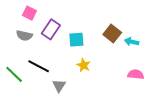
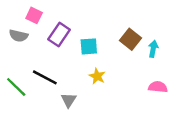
gray semicircle: (24, 36) -> (19, 36), moved
cyan arrow: (132, 42) -> (153, 49), turned 88

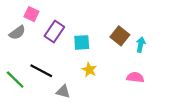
gray semicircle: (19, 36) -> (17, 33), turned -49
pink semicircle: (158, 87) -> (135, 77), moved
gray triangle: (69, 100) -> (63, 92), turned -48

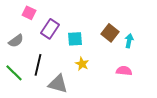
gray semicircle: (17, 33) -> (16, 41), moved
black line: (41, 71) -> (38, 65), turned 75
gray triangle: (63, 92) -> (58, 84), size x1.5

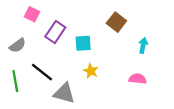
brown square: (110, 33) -> (116, 22), moved
black line: (38, 65) -> (42, 72), turned -65
green line: (14, 73) -> (15, 81), turned 36

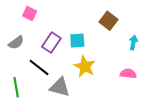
purple rectangle: (55, 32) -> (51, 43), moved
yellow star: (91, 71) -> (85, 66), size x1.5
green line: (15, 81) -> (16, 87), moved

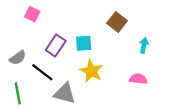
gray semicircle: (16, 43) -> (18, 58), moved

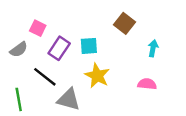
pink square: (32, 14) -> (38, 28), moved
gray semicircle: (18, 58) -> (19, 49), moved

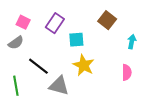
pink square: (38, 28) -> (23, 22), moved
purple rectangle: (59, 48) -> (55, 23), moved
pink semicircle: (147, 84) -> (127, 72), turned 84

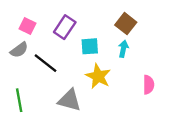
cyan arrow: (132, 42) -> (123, 49), moved
black line: (38, 66) -> (45, 63), moved

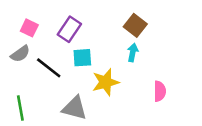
cyan square: (90, 46) -> (82, 58), moved
yellow star: (98, 76) -> (106, 82), turned 30

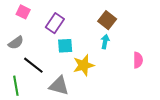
pink square: (29, 28) -> (23, 12), moved
black line: (49, 68) -> (33, 65), moved
pink semicircle: (160, 91) -> (138, 60), moved

